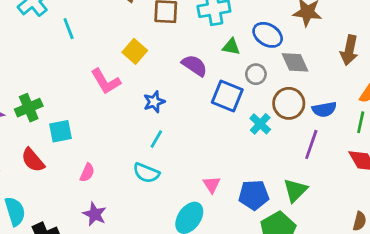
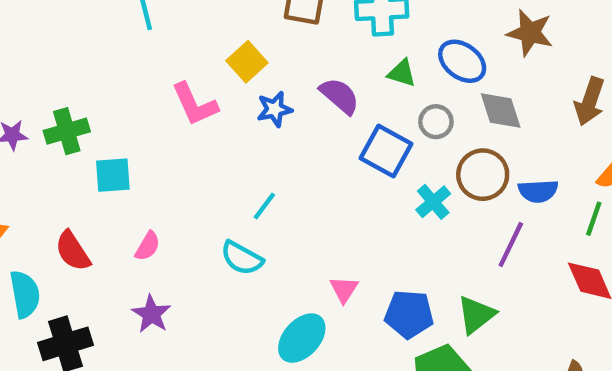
blue star: (154, 102) -> (275, 109), moved
red semicircle: (33, 160) -> (73, 251), moved

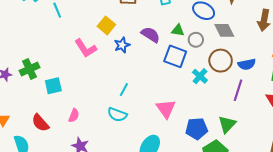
green triangle: (402, 73) -> (178, 30), moved
pink triangle: (344, 289) -> (166, 109), moved, size x1.5

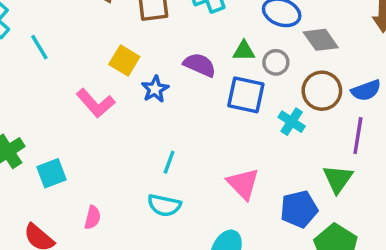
green triangle: (227, 124) -> (338, 179), moved

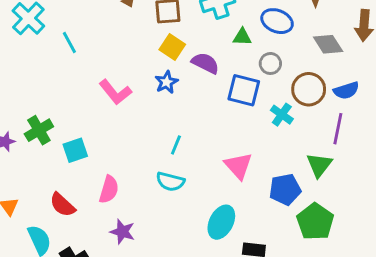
gray diamond: (321, 40) -> (328, 44), moved
green triangle: (244, 51) -> (242, 37), moved
yellow square: (124, 61) -> (172, 47), moved
pink semicircle: (93, 217) -> (109, 189), size x1.4

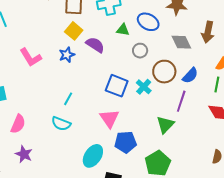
blue square: (244, 90) -> (117, 86), moved
blue semicircle: (346, 90) -> (190, 76), turned -36
blue pentagon: (285, 189) -> (126, 142), moved

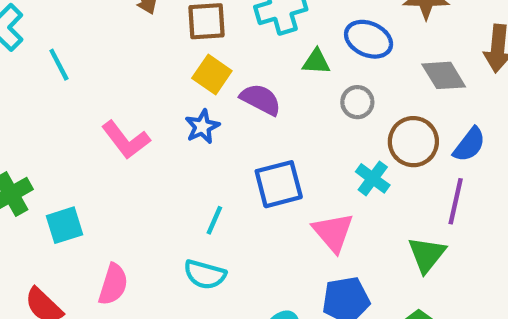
blue square: (117, 86) -> (279, 184), moved, turned -30
pink triangle: (109, 118) -> (333, 232), moved

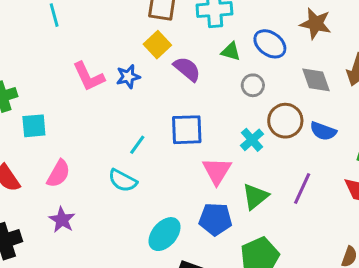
blue star: (202, 127) -> (128, 77), moved
blue semicircle: (469, 145) -> (323, 131), turned 60
purple line: (456, 201) -> (302, 189), moved
green triangle: (427, 254) -> (255, 197), moved

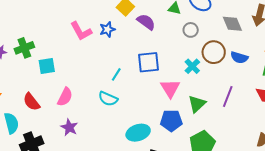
cyan ellipse: (165, 234) -> (138, 133), turned 35

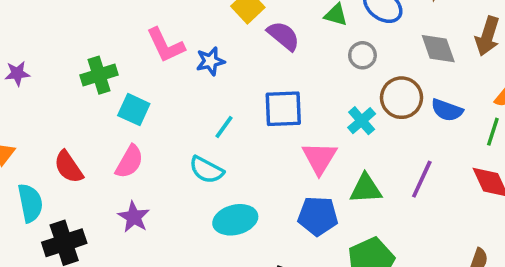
blue star: (107, 29) -> (210, 61), moved
green cross: (24, 48) -> (99, 75), moved
cyan square: (47, 66) -> (134, 110), moved, turned 30
green triangle: (197, 104) -> (366, 189), turned 36
cyan ellipse: (138, 133) -> (235, 220), moved

